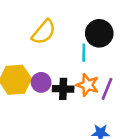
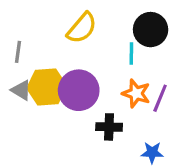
purple circle: (41, 82) -> (79, 90), size x1.6
black cross: (63, 89) -> (109, 127), moved

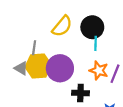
black circle: (151, 30) -> (92, 27), moved
gray line: (18, 52) -> (34, 48), moved

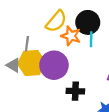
orange star: (99, 70) -> (71, 36), moved

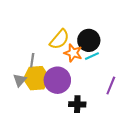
cyan line: (91, 39) -> (92, 56), turned 64
gray triangle: (13, 65) -> (20, 80), turned 40

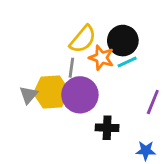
gray line: (32, 60) -> (71, 68), moved

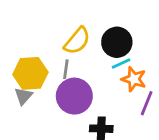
orange star: (101, 58) -> (134, 79), moved
yellow hexagon: (51, 92) -> (30, 73), moved

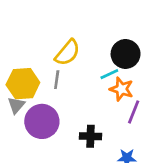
black circle: (117, 42) -> (126, 54), moved
purple circle: (74, 96) -> (42, 121), moved

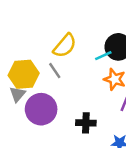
cyan line: (109, 74) -> (103, 56), moved
gray line: (57, 80) -> (55, 71), turned -42

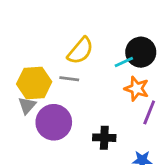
gray line: (55, 71) -> (69, 79), turned -49

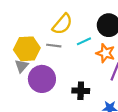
cyan line: (124, 62) -> (84, 41), moved

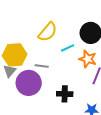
gray line: (54, 46) -> (42, 66), moved

